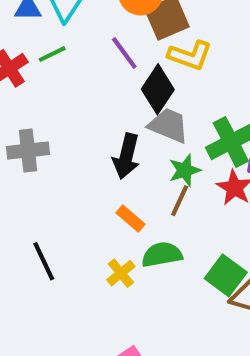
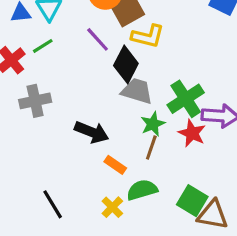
gray cross: (28, 151) -> (35, 101), moved
black arrow: (126, 156) -> (92, 132), moved, turned -76

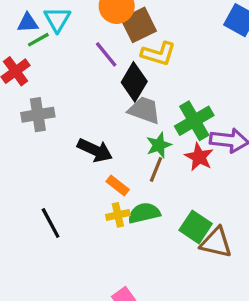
green line: (43, 46) -> (38, 40), moved
yellow cross: (112, 207) -> (118, 215), moved, turned 30

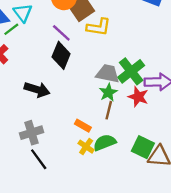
black diamond: (134, 82) -> (61, 55), moved
gray trapezoid: (144, 110) -> (108, 74), moved
gray cross: (38, 115) -> (32, 133), moved
black arrow: (95, 150) -> (37, 90), moved
yellow cross: (118, 215) -> (86, 147), turned -35

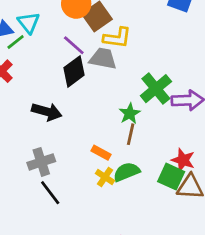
black diamond: (61, 55) -> (74, 71), turned 32
gray trapezoid: (108, 74) -> (103, 59), moved
red star: (138, 97) -> (183, 160), moved

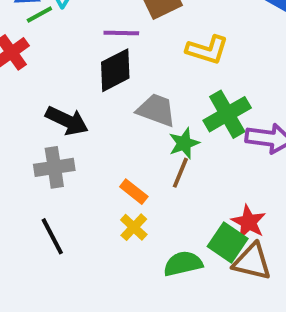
yellow L-shape: (117, 38) -> (207, 50), moved
purple line: (74, 45) -> (121, 33), turned -50
gray trapezoid: (103, 59) -> (156, 110), moved
gray cross: (41, 162) -> (54, 167), moved
green semicircle: (126, 172) -> (183, 264), moved

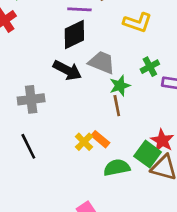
green cross: (227, 114) -> (150, 67), size x0.6
black arrow: (67, 121) -> (67, 70), moved
brown line: (180, 173) -> (117, 106), turned -35
orange rectangle: (134, 192) -> (100, 139), moved

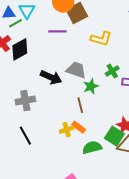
black diamond: (74, 34) -> (20, 49), moved
brown line: (117, 106) -> (80, 105), moved
yellow cross: (84, 142) -> (67, 130), turned 32

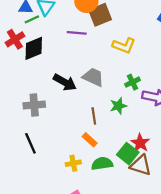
green star: (91, 86) -> (118, 106), moved
yellow cross: (67, 130) -> (73, 163), moved

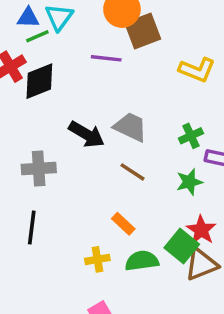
yellow L-shape: (124, 46) -> (197, 70), moved
green star: (118, 106) -> (189, 182), moved
brown line: (94, 116) -> (133, 172), moved, turned -49
black line: (30, 143) -> (32, 228), turned 30
brown triangle: (141, 165) -> (201, 264), turned -40

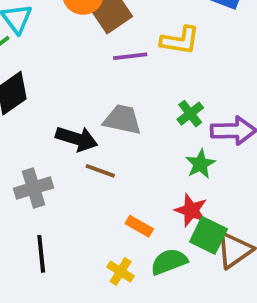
purple line: (106, 58) -> (130, 56), moved
brown line: (133, 172) -> (100, 171), moved
red star: (201, 230) -> (191, 210), moved
yellow cross: (97, 259) -> (121, 272), turned -35

